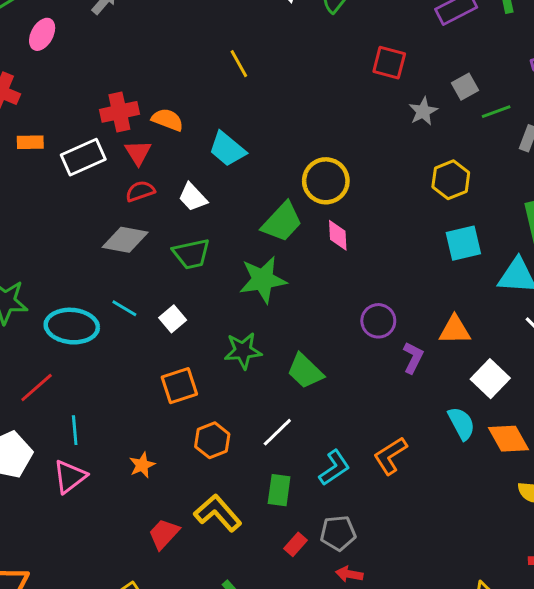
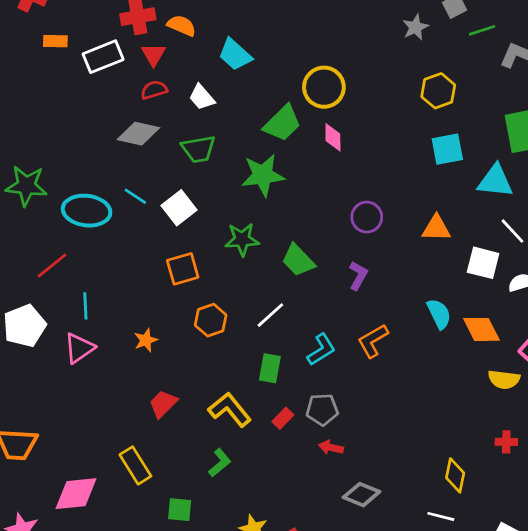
white square: (173, 319) -> (179, 208), size x1.4
purple L-shape: (413, 358) -> (358, 276), moved
white square: (490, 379) -> (483, 263), moved, turned -32
yellow L-shape: (218, 513) -> (230, 410), moved

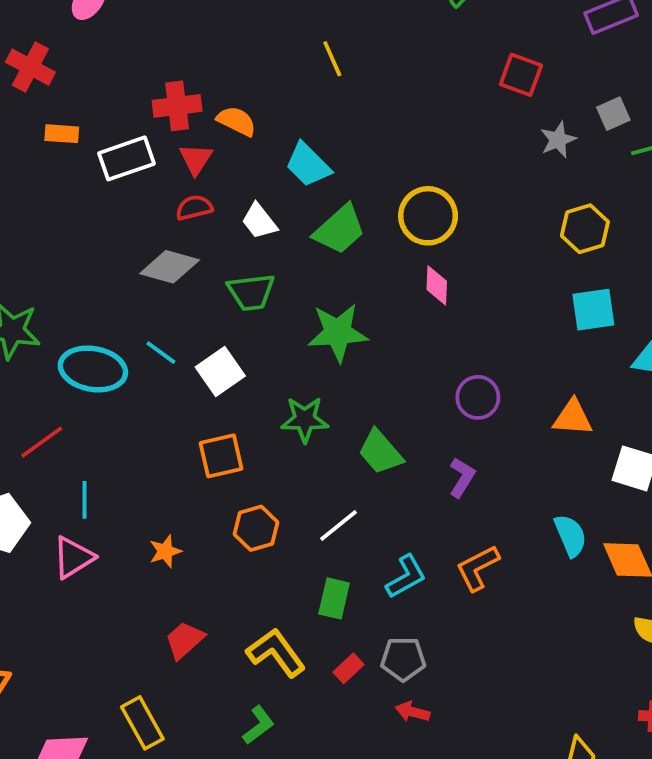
green trapezoid: (282, 123) -> (339, 230), moved

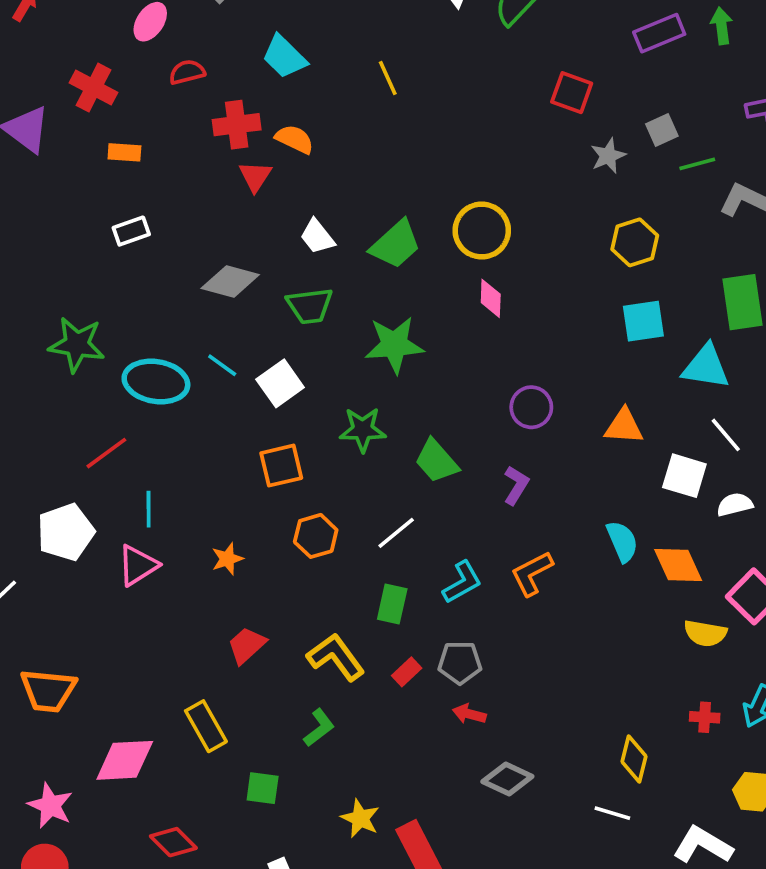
white rectangle: (127, 158) -> (131, 231), moved, size x0.7
cyan trapezoid: (308, 165) -> (284, 57), moved
red semicircle: (194, 208) -> (187, 72), moved

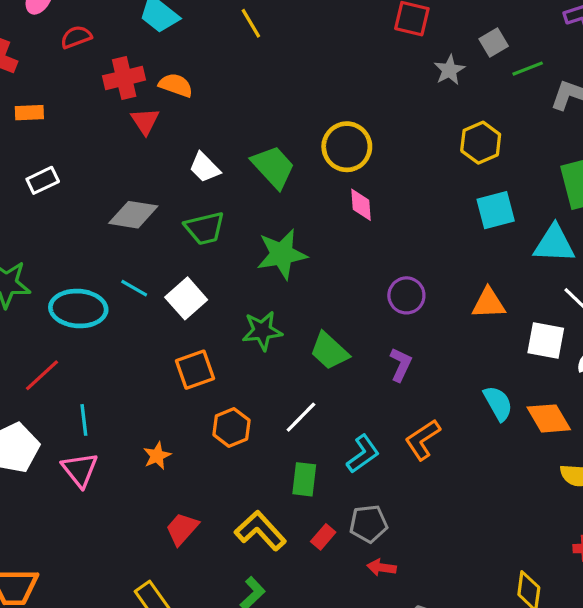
green trapezoid: (396, 244) -> (273, 167), turned -84
pink triangle: (138, 565) -> (80, 470), turned -30

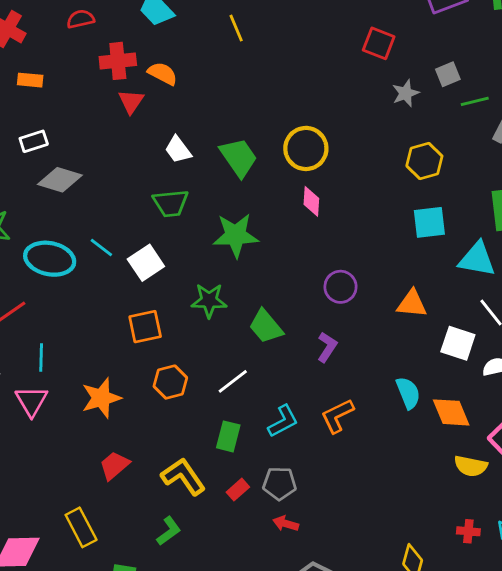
gray diamond: (133, 215) -> (60, 180), moved
orange star: (157, 456) -> (101, 398), size x1.6

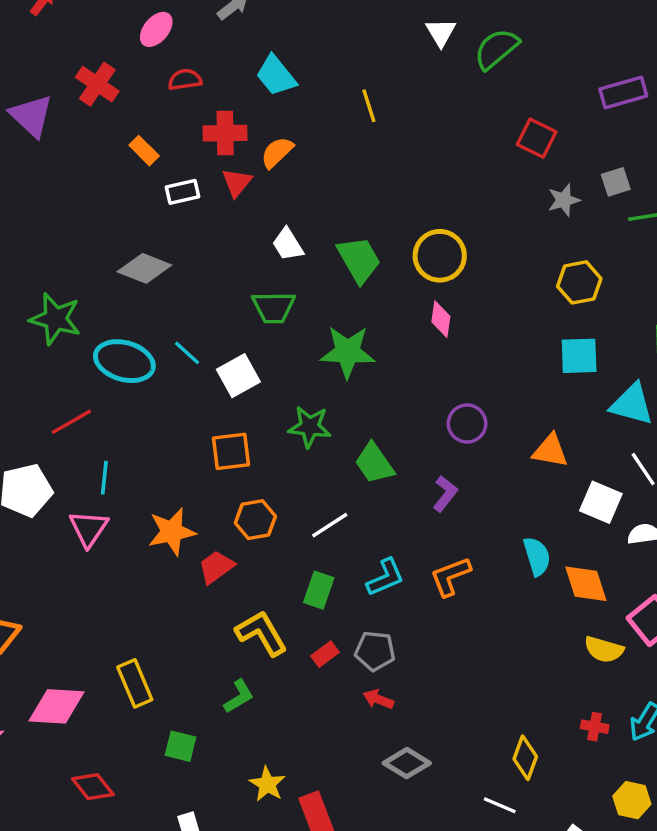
orange semicircle: (163, 73) -> (277, 152), turned -76
orange rectangle: (30, 80) -> (144, 151), moved, turned 35
white rectangle: (34, 141) -> (183, 192), moved
red trapezoid: (114, 465) -> (216, 567), moved

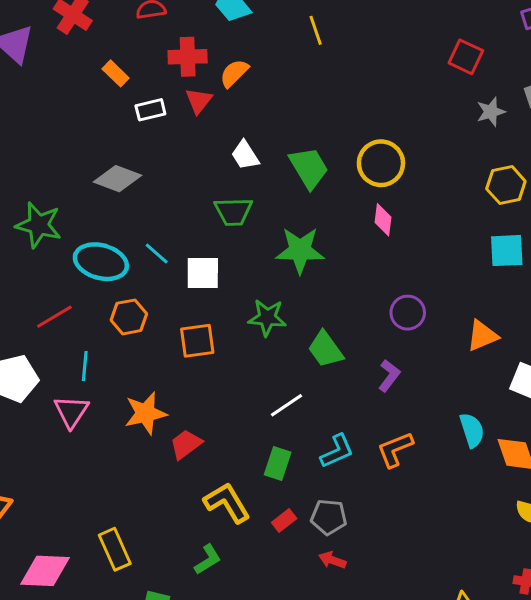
white square: (238, 376) -> (203, 273), turned 30
orange triangle: (550, 451) -> (482, 336), turned -32
orange hexagon: (255, 520) -> (129, 317), moved

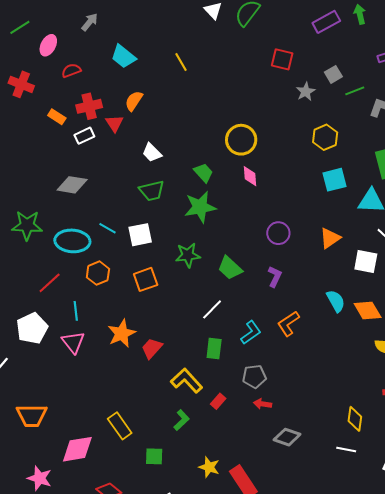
red cross: (188, 57) -> (89, 106), moved
green trapezoid: (309, 168) -> (204, 173), moved, size x0.7
red rectangle: (284, 521) -> (218, 401), moved

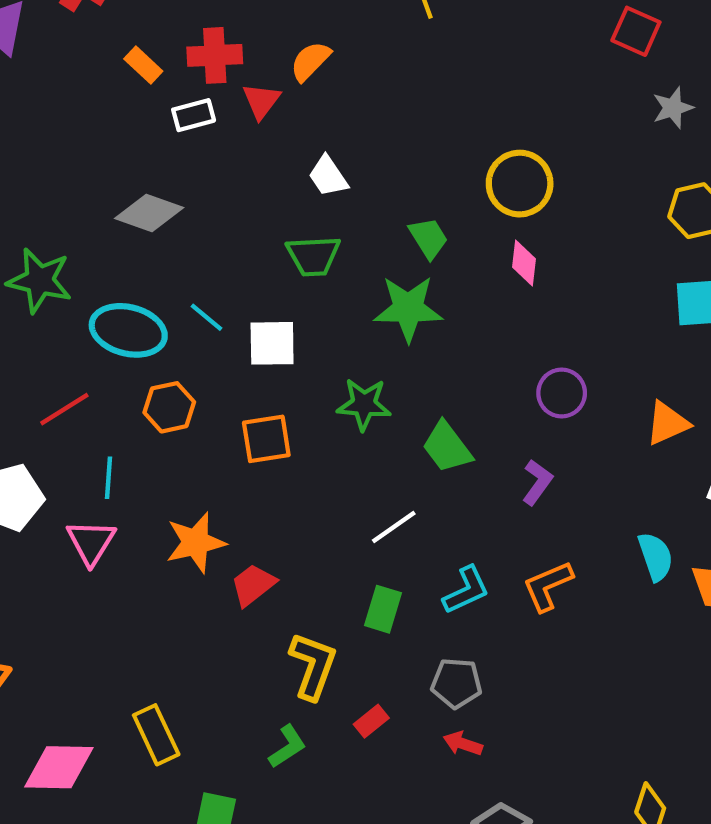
yellow L-shape: (186, 381) -> (313, 666), turned 52

